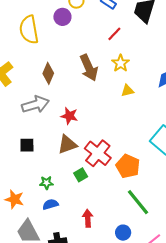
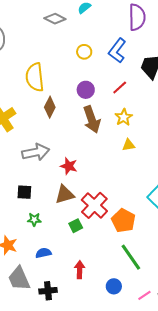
purple circle: (62, 17) -> (86, 90), moved
brown diamond: (48, 73) -> (50, 107), moved
green star: (46, 183) -> (34, 219), moved

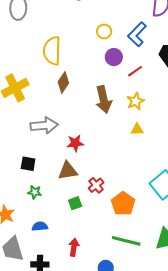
purple circle: (86, 90) -> (114, 57), moved
red star: (69, 166) -> (75, 143), turned -30
red cross: (94, 205) -> (96, 185), size x0.6
green line: (131, 257) -> (126, 241), turned -48

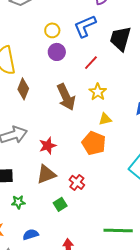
blue L-shape: (137, 34) -> (85, 26), turned 35
purple circle: (114, 57) -> (57, 52), moved
orange pentagon: (123, 204) -> (94, 143), moved

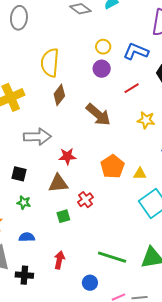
blue L-shape: (85, 26) -> (136, 51), turned 30
yellow star: (98, 92) -> (146, 120), moved, turned 30
brown arrow: (66, 97) -> (98, 115), turned -40
yellow triangle: (105, 119) -> (140, 174), moved

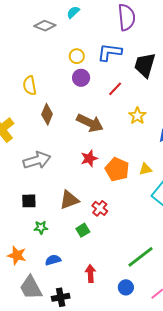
yellow semicircle: (50, 63) -> (30, 86), size x0.7
yellow star: (146, 120) -> (137, 116), turned -30
red star: (67, 156) -> (89, 158), moved
green line: (112, 257) -> (140, 257), turned -40

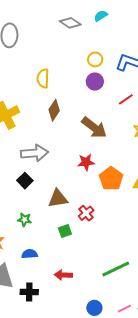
black square: (29, 201) -> (25, 181), moved, turned 35
red arrow: (90, 274) -> (63, 275), turned -96
blue circle: (126, 287) -> (94, 308), moved

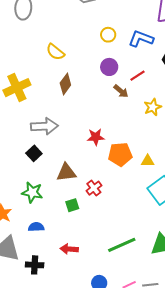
yellow semicircle: (43, 78) -> (55, 52), turned -54
purple circle: (95, 82) -> (109, 67), moved
brown arrow: (94, 128) -> (121, 91), moved, size x0.6
orange pentagon: (111, 179) -> (120, 154), turned 30
green star: (25, 220) -> (32, 192), size x1.5

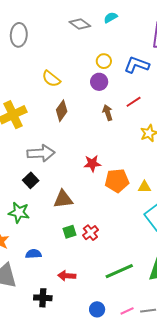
purple circle: (109, 67) -> (99, 82), moved
brown arrow: (121, 91) -> (108, 113), moved, turned -147
red cross: (94, 188) -> (90, 233), moved
green star: (32, 192) -> (19, 213), moved
black cross: (35, 265) -> (43, 298), moved

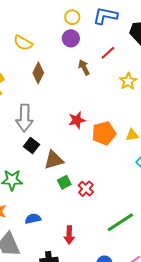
gray arrow: (41, 153) -> (25, 118), turned 104
black square: (31, 180) -> (32, 146), moved
green square: (69, 232) -> (64, 182), moved
red arrow: (67, 276) -> (69, 235), turned -84

